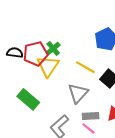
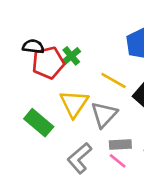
black semicircle: (15, 53) -> (33, 46), moved
yellow triangle: (48, 66) -> (74, 104), moved

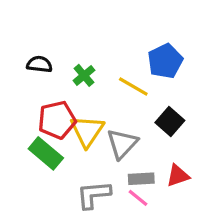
red pentagon: (48, 63) -> (57, 120), moved
yellow line: (114, 80) -> (133, 87), moved
gray L-shape: (80, 158) -> (94, 195), turned 36

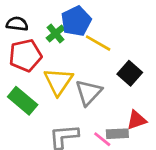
blue pentagon: (165, 61) -> (76, 21), moved
red pentagon: (57, 120) -> (25, 55), moved
gray rectangle: (141, 179) -> (117, 134), moved

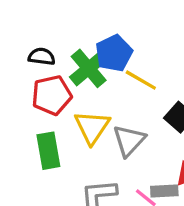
green cross: (56, 33) -> (89, 68), size x1.6
green rectangle: (23, 101) -> (48, 151), turned 40

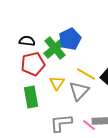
yellow line: (141, 80) -> (86, 74), moved
yellow triangle: (92, 127) -> (57, 83), size x0.7

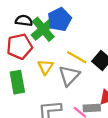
black semicircle: (27, 41) -> (24, 21), moved

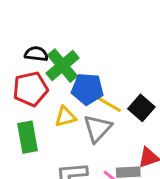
blue pentagon: (59, 19) -> (87, 89), moved, turned 30
yellow triangle: (45, 67) -> (65, 117), turned 42

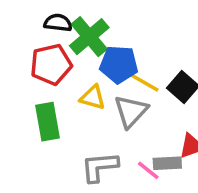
yellow triangle: (65, 117) -> (93, 97), turned 30

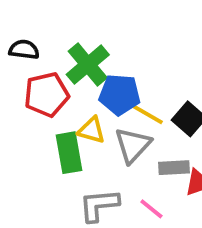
black semicircle: (58, 23) -> (24, 50), moved
green rectangle: (48, 122) -> (69, 153), moved
gray rectangle: (167, 163) -> (174, 168), moved

